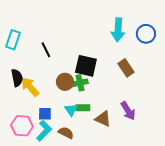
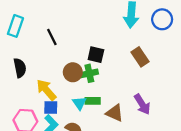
black square: (86, 66) -> (96, 55), size x0.7
yellow arrow: (30, 87) -> (46, 90), moved

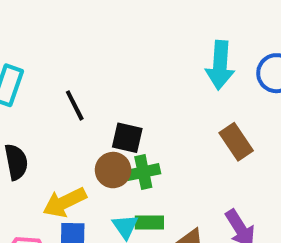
black square: (96, 55) -> (127, 138), moved
yellow arrow: (46, 90) -> (65, 202), turned -75

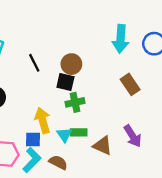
brown circle: (113, 170) -> (71, 64), moved
yellow arrow: (65, 202) -> (43, 120), moved, turned 100

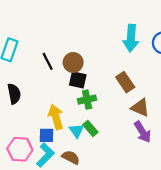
brown circle: (71, 64) -> (73, 62), moved
brown rectangle: (130, 84) -> (125, 82), moved
green rectangle: (79, 132) -> (90, 128), turned 49
brown triangle: (103, 146) -> (140, 108), moved

